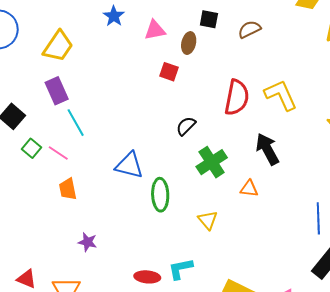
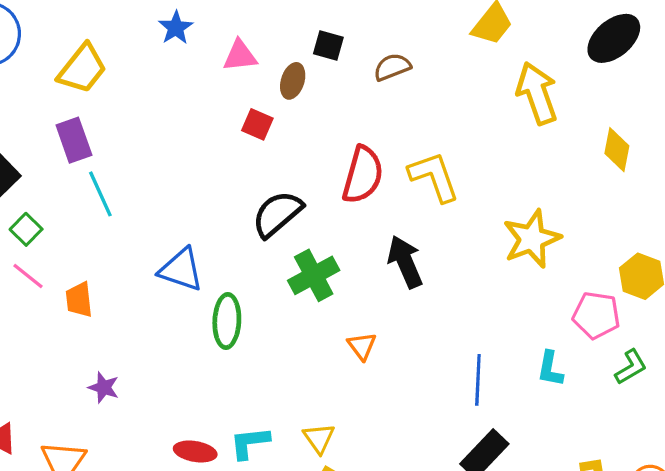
black semicircle: (186, 126) -> (277, 214), size x1.6
pink line: (58, 153) -> (28, 276), moved
orange triangle: (249, 189) -> (362, 346), moved, turned 42
yellow triangle: (208, 220) -> (319, 438), moved

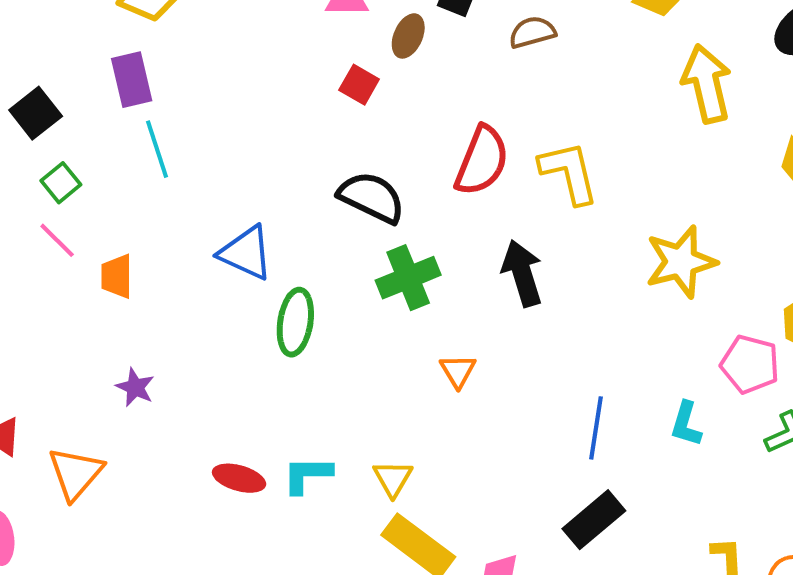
black semicircle: (277, 214) -> (372, 197), turned 60

